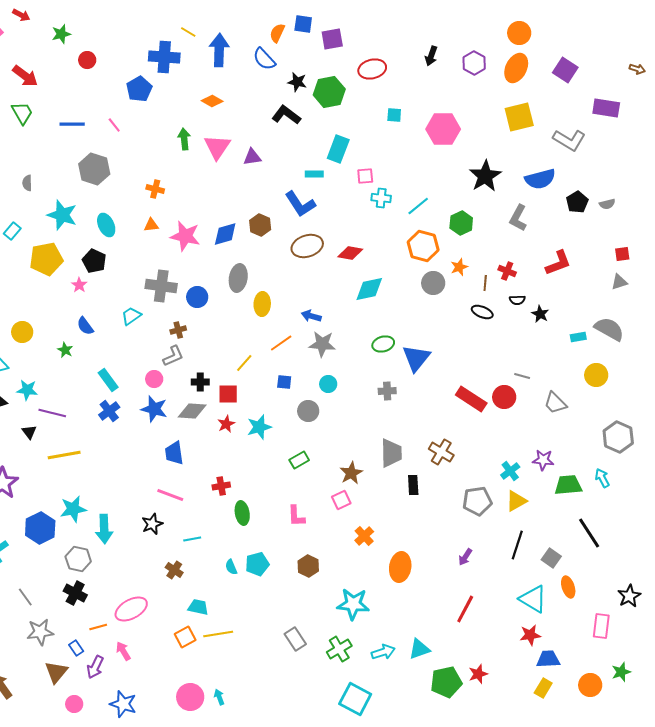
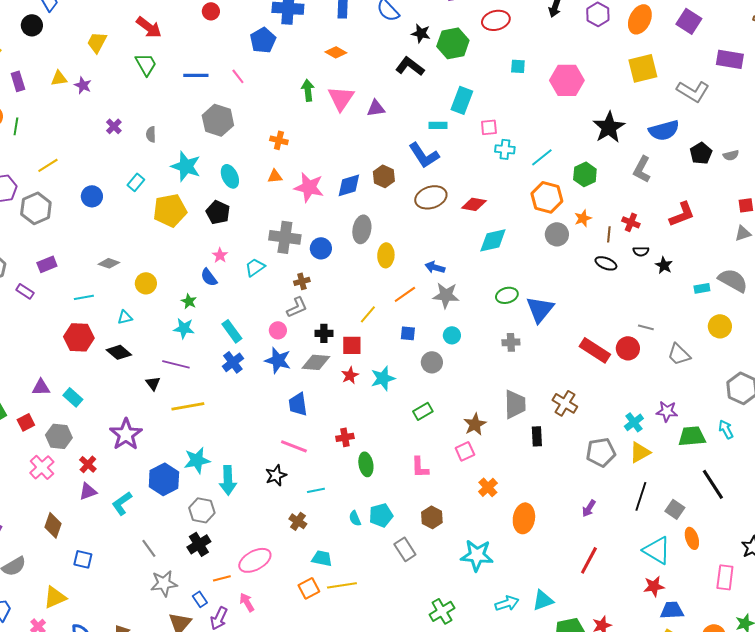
pink star: (79, 285) -> (220, 255), moved
cyan star: (27, 390) -> (184, 328), moved
black cross: (75, 593) -> (199, 544), turned 30
gray rectangle: (295, 639) -> (405, 549), moved
green cross: (339, 649) -> (442, 611), moved

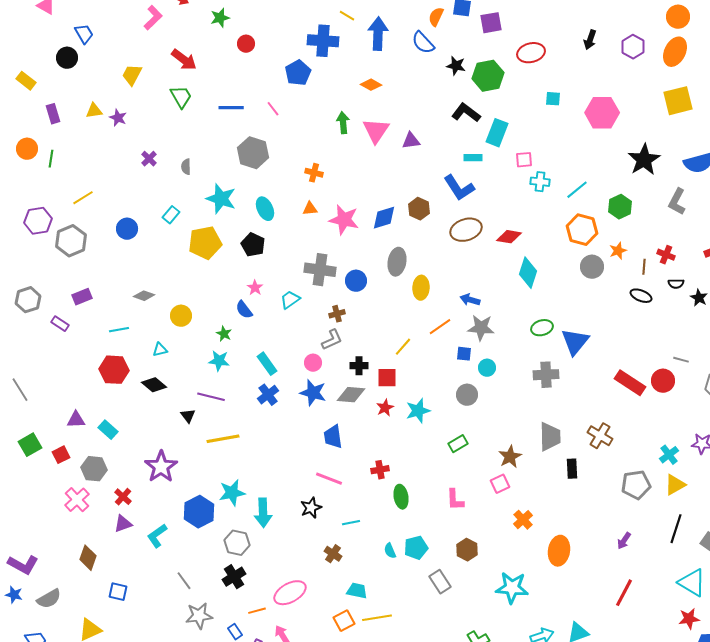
black L-shape: (410, 66) -> (466, 113), moved
cyan diamond: (493, 240) -> (528, 273), turned -60
blue square: (408, 333) -> (464, 354), moved
gray cross: (511, 342) -> (546, 375), size x1.4

